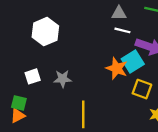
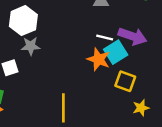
white line: (122, 30) -> (105, 38), moved
gray star: (63, 79) -> (31, 46), moved

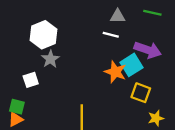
white line: (105, 38) -> (111, 35), moved
gray star: (31, 46) -> (50, 59), turned -30

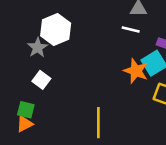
gray star: (50, 59) -> (38, 48), moved
white square: (31, 80) -> (41, 80), turned -35

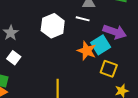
white hexagon: (56, 29) -> (53, 26), moved

